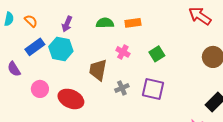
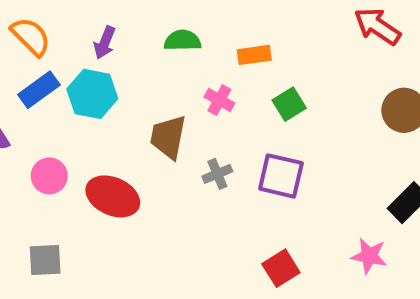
orange semicircle: (31, 21) -> (31, 36), size x1.5
orange rectangle: (133, 23) -> (254, 55), moved

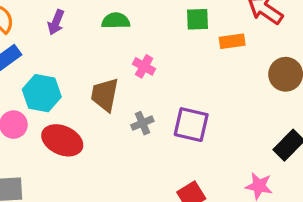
orange rectangle: (254, 55) -> (232, 41), moved
cyan hexagon: (92, 94) -> (42, 93), moved
green square: (289, 104) -> (198, 19), moved, turned 30

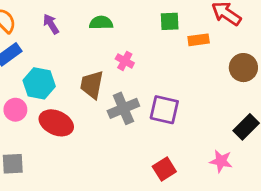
purple arrow: (56, 22) -> (51, 24), turned 126
gray cross: (142, 123) -> (123, 108), size x1.6

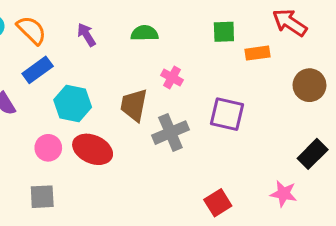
pink circle: (15, 110) -> (48, 148), moved
purple square: (164, 110) -> (227, 114), moved

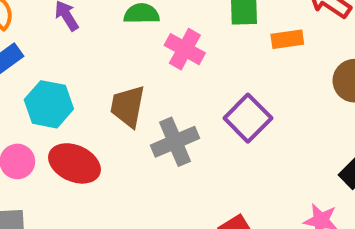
pink cross: (172, 78) -> (185, 49), moved, size x1.4
purple square: (227, 114) -> (248, 118), turned 32

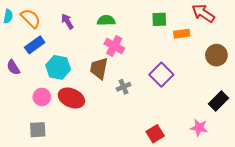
pink cross: (185, 49) -> (114, 46), moved
gray cross: (175, 142) -> (124, 87), size x0.6

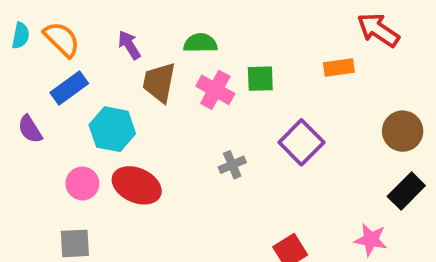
green square: (159, 19) -> (260, 79), moved
brown circle: (216, 55) -> (403, 131), moved
brown trapezoid: (99, 68) -> (159, 82), moved

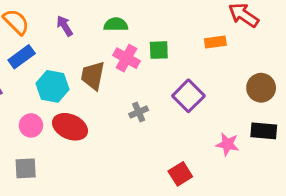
brown trapezoid: (159, 82) -> (93, 76), moved
black rectangle: (406, 191) -> (264, 131), turned 50
pink star: (371, 240) -> (227, 144), moved

